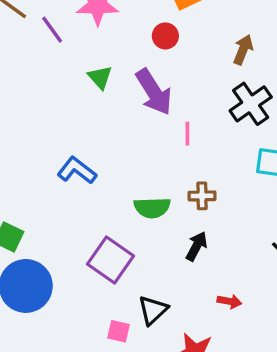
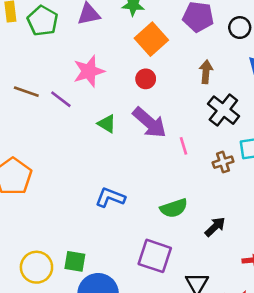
brown cross: (202, 196) -> (223, 162), moved
black arrow: (197, 246) -> (215, 227), turned 35

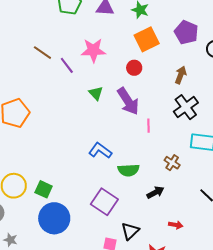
brown cross: (223, 162) -> (172, 163), moved, turned 35
blue L-shape: (110, 197) -> (100, 151), moved

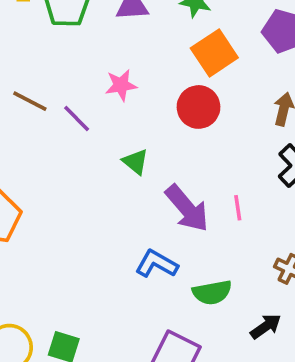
pink star: (93, 50) -> (121, 85), size x0.7
red circle: (134, 68) -> (199, 107), size x1.5
purple arrow: (128, 101) -> (187, 208), moved

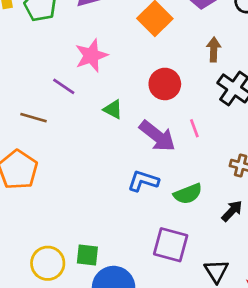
pink star: (121, 85) -> (91, 56), size x1.4
brown line: (30, 101) -> (34, 118), moved
red circle: (199, 107) -> (165, 84), moved

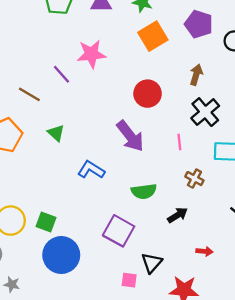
green triangle: (113, 109) -> (56, 133), moved
pink line: (194, 128) -> (179, 142), moved
blue L-shape: (143, 181) -> (91, 170), moved

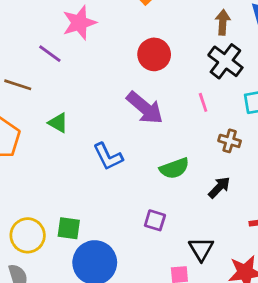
brown arrow: (196, 75) -> (223, 22), moved
blue L-shape: (91, 170) -> (108, 157), turned -136
purple square: (119, 231) -> (155, 220), size x0.6

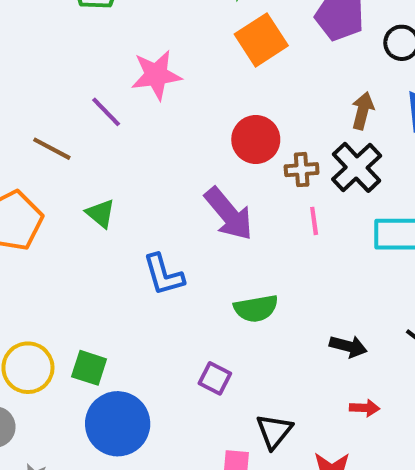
brown cross: (230, 141) -> (302, 170), moved, turned -30
black arrow: (219, 187) -> (348, 346), moved, turned 50

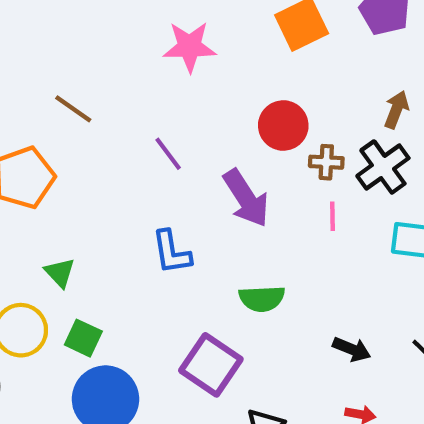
purple line: (106, 112) -> (168, 154), moved
green triangle: (101, 213) -> (60, 273), moved
purple square: (215, 378) -> (211, 365), size x1.8

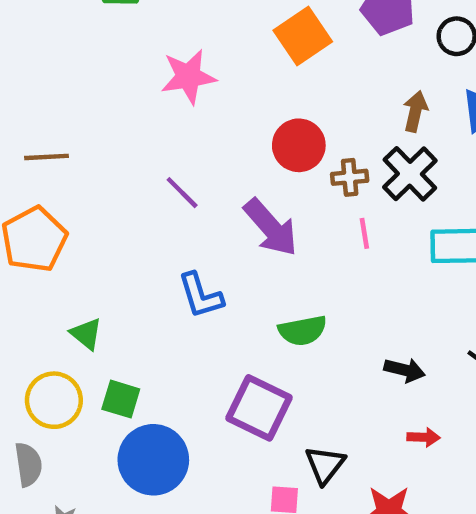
brown line: (73, 109) -> (47, 157), moved, turned -30

